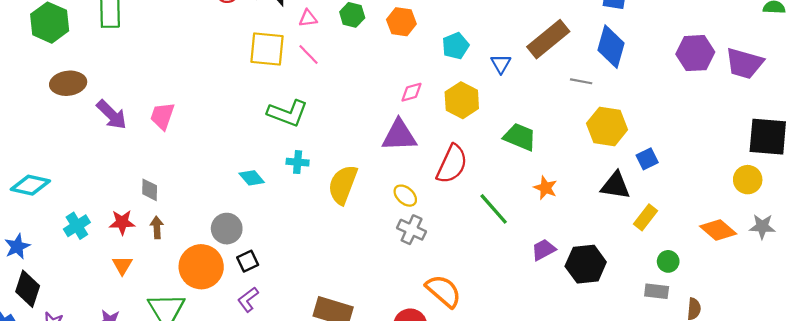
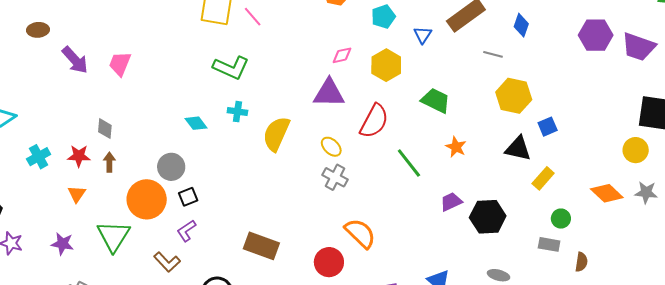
blue diamond: (611, 47) -> (521, 25), size x0.6
brown ellipse: (68, 83) -> (38, 30), size x0.7

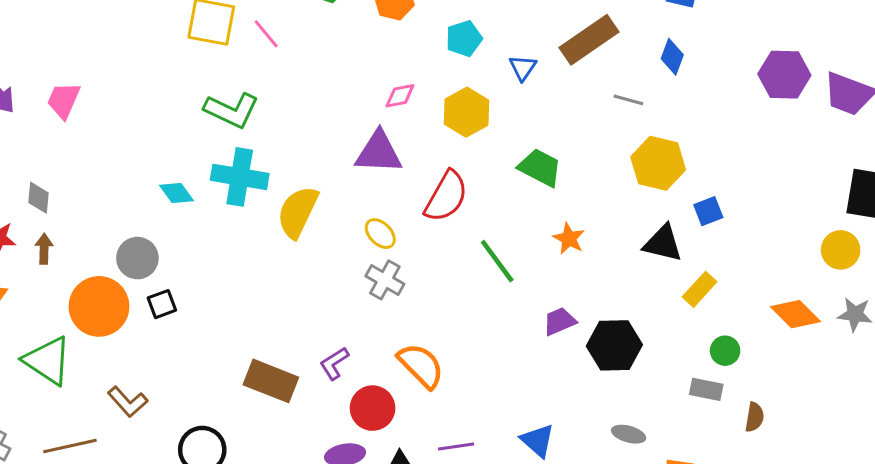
cyan cross: (237, 112) -> (240, 177), size x1.8
purple L-shape: (186, 231) -> (334, 363), moved
green triangle: (114, 236) -> (48, 361), turned -30

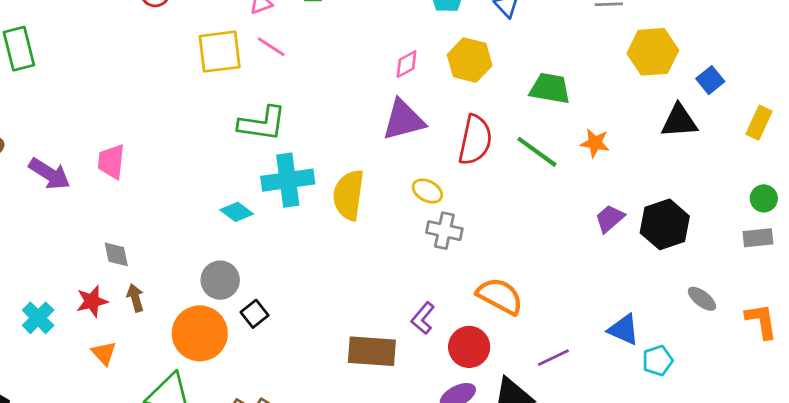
green line: (497, 261) -> (537, 152), moved
yellow rectangle: (700, 289) -> (759, 123), moved
gray ellipse: (629, 434) -> (702, 299), turned 40

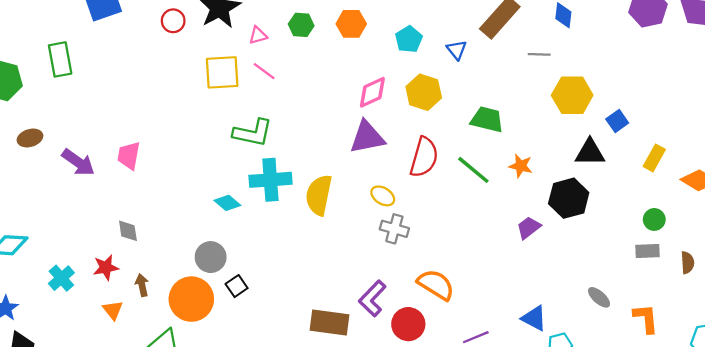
pink diamond: (406, 64) -> (372, 92), size x1.4
black hexagon: (665, 224) -> (569, 198), moved
brown arrow: (135, 298) -> (142, 285), moved
purple L-shape: (423, 318) -> (372, 298), size x1.4

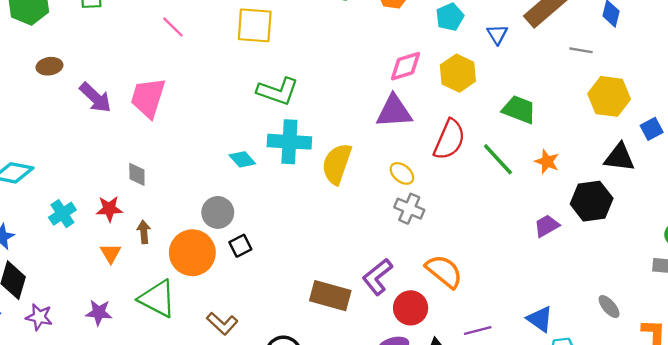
pink line: (264, 71) -> (173, 27), moved
pink trapezoid: (129, 156) -> (148, 98), size x1.4

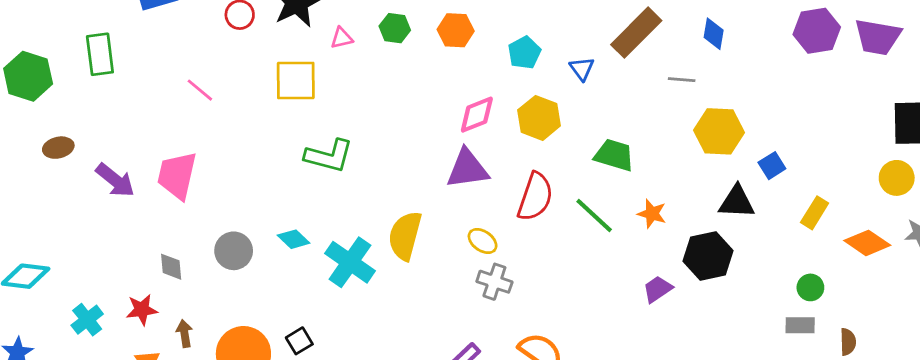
cyan cross: (289, 142) -> (350, 262), moved, turned 36
gray circle: (218, 212) -> (234, 251), moved

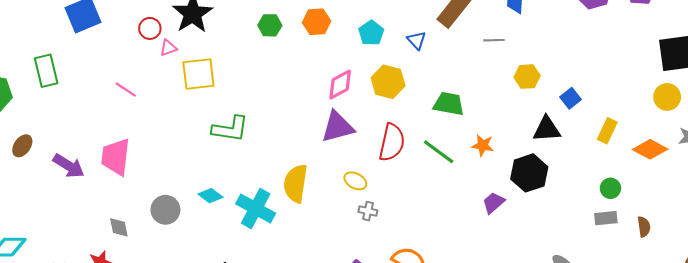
pink triangle: (342, 38) -> (168, 48), moved
yellow hexagon: (719, 131) -> (527, 77), size x0.7
brown ellipse: (58, 148) -> (22, 146), turned -35
gray cross: (494, 282) -> (368, 211), size x0.7

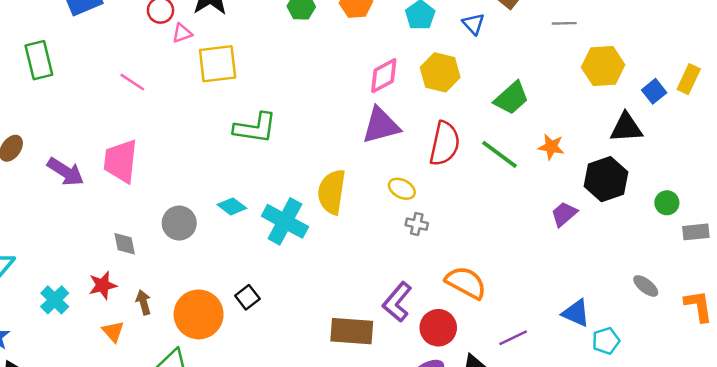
yellow hexagon: (527, 77) -> (603, 66), size x1.4
green trapezoid: (449, 104) -> (511, 98), turned 128
yellow rectangle: (607, 131) -> (689, 79), moved
green circle: (610, 188) -> (667, 203), moved

